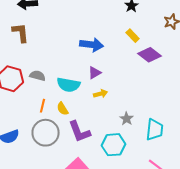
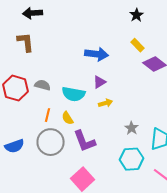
cyan hexagon: (114, 145) -> (132, 159), moved

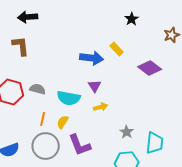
yellow rectangle: (138, 45) -> (117, 49), moved
purple triangle: (100, 82) -> (95, 86), turned -32
yellow semicircle: (68, 118) -> (63, 122), turned 64

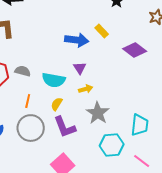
yellow semicircle: (63, 122) -> (57, 104), moved
gray star: (127, 132) -> (98, 113), moved, size x1.6

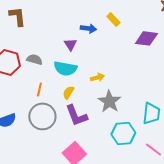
blue arrow: (77, 40) -> (88, 28), size x0.7
purple diamond: (135, 50) -> (146, 38), turned -30
purple triangle: (80, 68) -> (70, 44), moved

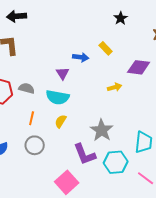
yellow arrow: (97, 77) -> (115, 87), moved
purple L-shape: (76, 115) -> (85, 154), moved
gray circle: (42, 116) -> (35, 145), size x0.7

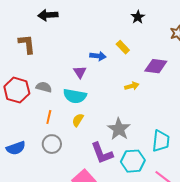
black arrow: (17, 16) -> (48, 15), moved

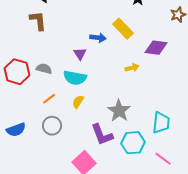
brown L-shape: (27, 44) -> (38, 21), moved
yellow rectangle: (123, 47) -> (123, 29), size x1.5
orange line: (49, 117) -> (49, 99), turned 40

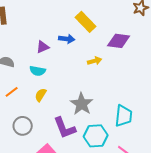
blue arrow: (98, 38) -> (67, 39), moved
purple triangle: (80, 54) -> (43, 47), turned 40
cyan semicircle: (75, 78) -> (38, 71), size x0.7
gray circle: (52, 126) -> (23, 126), moved

